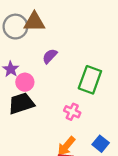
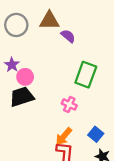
brown triangle: (34, 22) -> (49, 21), moved
purple semicircle: (50, 56) -> (68, 36), moved, turned 88

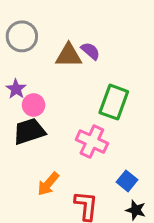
brown triangle: (49, 21) -> (69, 55), moved
pink cross: (69, 104) -> (92, 141), size x1.5
orange arrow: (64, 136) -> (48, 184), moved

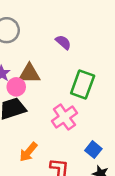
brown triangle: (69, 55) -> (29, 74), moved
pink cross: (92, 141) -> (64, 117), turned 30

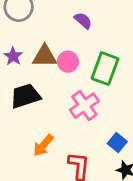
pink circle: (16, 87) -> (68, 62), moved

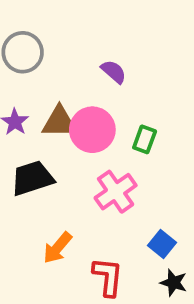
pink circle: (68, 62) -> (92, 130), size x1.5
green rectangle: (105, 69) -> (145, 139), size x0.6

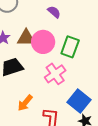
green rectangle: (145, 139) -> (70, 47), size x1.5
blue square: (162, 244) -> (79, 101), size x1.6

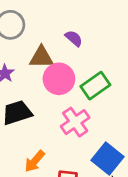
brown triangle: (26, 38) -> (41, 57), moved
green rectangle: (70, 47) -> (95, 86), turned 35

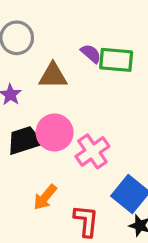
pink circle: (59, 79) -> (55, 132), moved
green rectangle: (95, 86) -> (116, 60), moved, turned 40

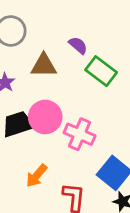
green rectangle: (116, 60) -> (101, 71), moved, turned 32
pink cross: (92, 151) -> (80, 134), turned -32

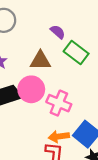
brown triangle: (44, 65) -> (40, 61), moved
orange arrow: (37, 176) -> (59, 136), moved, turned 42

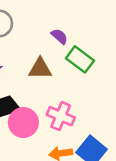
pink circle: (31, 89) -> (23, 123), moved

